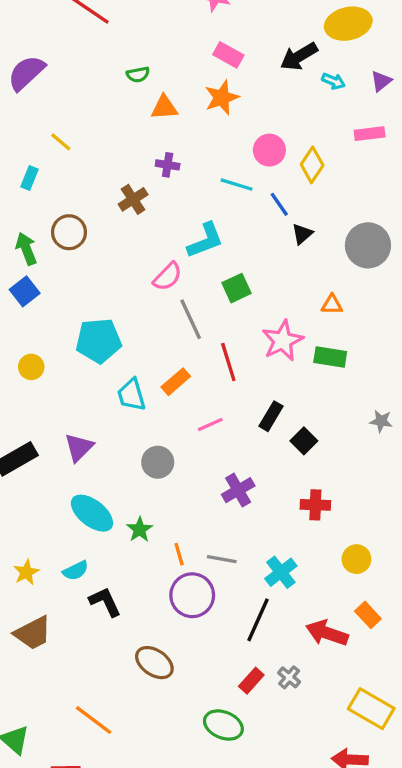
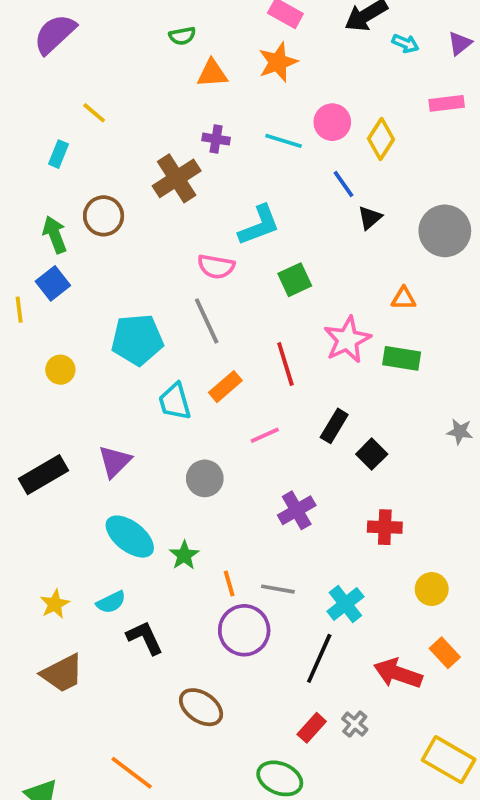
cyan line: (237, 185) -> (284, 141), moved
brown cross: (133, 199) -> (177, 178), size x1.4
pink semicircle: (168, 277) -> (216, 267), turned 56
gray line: (191, 319) -> (207, 321), moved

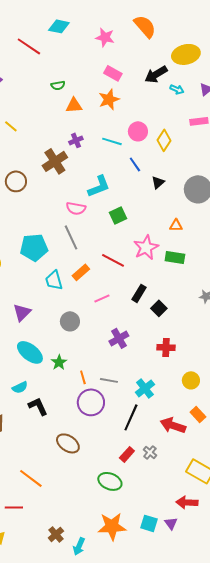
purple cross: (216, 139) -> (76, 140), turned -32
blue line: (344, 184) -> (135, 164), moved
red line: (285, 364) -> (113, 260), turned -45

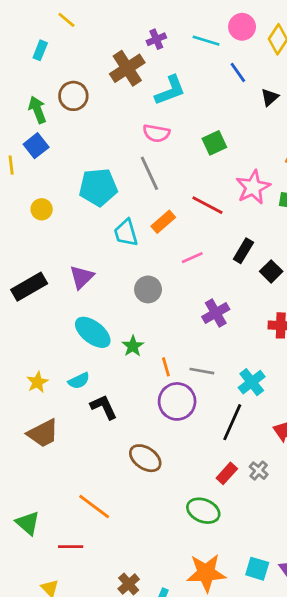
cyan L-shape: (99, 186) -> (170, 90), moved

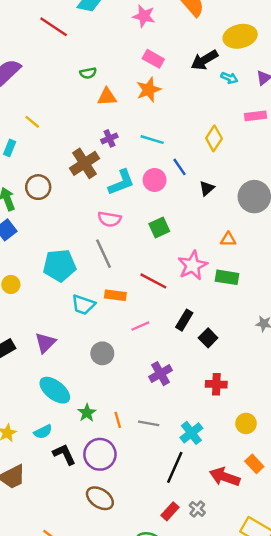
pink circle: (242, 27) -> (155, 180), moved
orange rectangle: (163, 222) -> (115, 295), turned 48
cyan trapezoid: (126, 233) -> (83, 305), turned -55
green star: (133, 346) -> (87, 413), moved
purple circle: (177, 401) -> (100, 454), moved

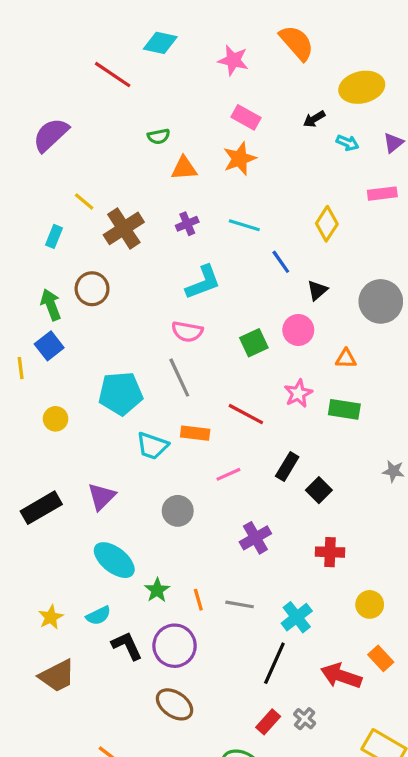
black arrow: (204, 60) -> (314, 119), size x0.6
brown cross: (84, 163) -> (124, 228), moved
pink circle: (155, 180) -> (298, 330), moved
pink star: (193, 265) -> (298, 393), size x0.7

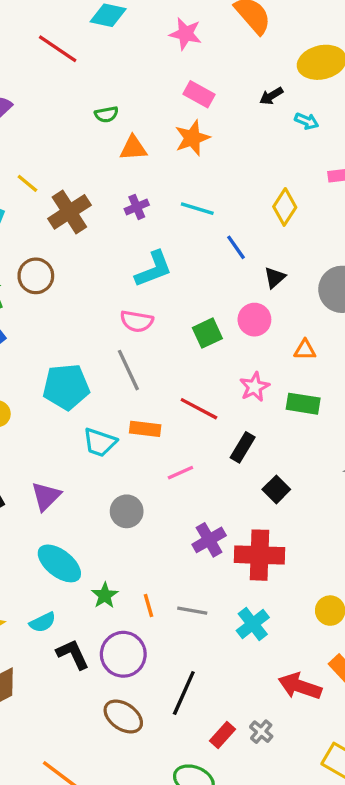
black rectangle: (287, 466) -> (243, 447), moved
red cross: (330, 552) -> (259, 555), moved, size x1.6
black line: (274, 663) -> (184, 693), moved

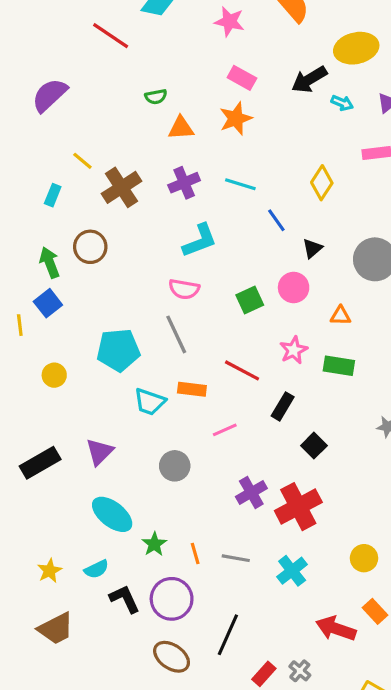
black arrow: (271, 96) -> (309, 79), size x1.6
purple cross: (137, 207) -> (184, 183), size x1.4
red cross: (259, 555) -> (298, 507), turned -30

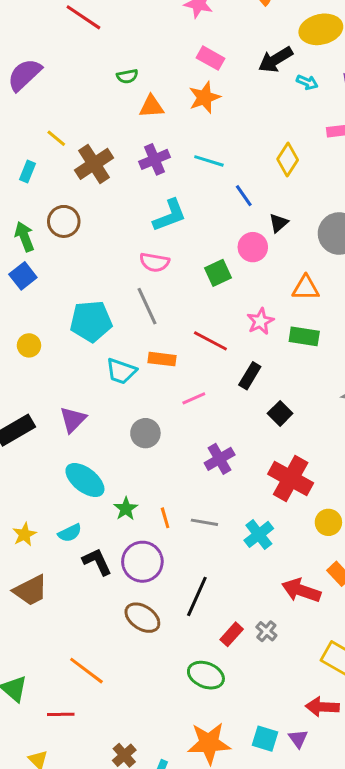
pink circle: (294, 288) -> (253, 247), moved
orange triangle: (341, 316) -> (306, 288), size x1.4
red cross: (298, 507) -> (291, 479), moved, turned -33

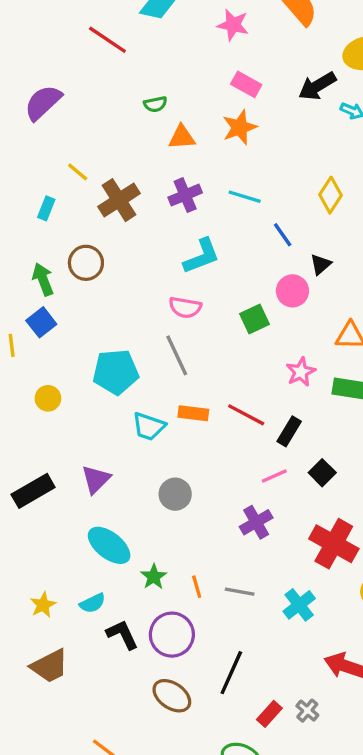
red line: (210, 341) -> (246, 415), moved
pink line: (194, 398) -> (274, 476), moved

